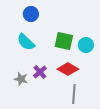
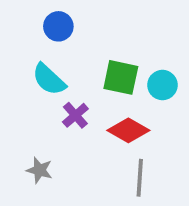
purple cross: (40, 72) -> (75, 115), moved
gray star: (21, 79) -> (39, 170), moved

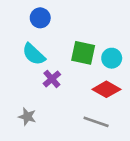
red diamond: (128, 130) -> (106, 89), moved
gray line: (140, 178) -> (96, 122), turned -75

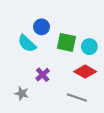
blue circle: (40, 18) -> (42, 27), moved
purple cross: (52, 79) -> (43, 75), moved

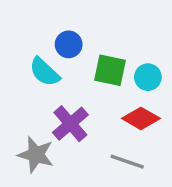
purple cross: (43, 75) -> (70, 124), size x1.5
gray star: (22, 93) -> (36, 155), size x1.5

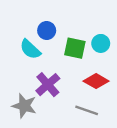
cyan circle: (148, 77) -> (101, 43), moved

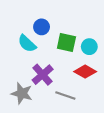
cyan circle: (101, 43) -> (89, 47), moved
gray line: (87, 110) -> (65, 95), moved

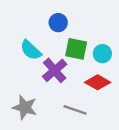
blue circle: (42, 27) -> (58, 23), moved
purple cross: (43, 75) -> (55, 70), moved

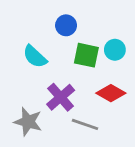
cyan circle: (102, 54) -> (115, 50), moved
purple cross: (55, 70) -> (61, 97), moved

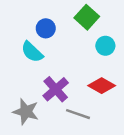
blue circle: (66, 25) -> (46, 28), moved
green square: (86, 55) -> (87, 17), moved, turned 30

